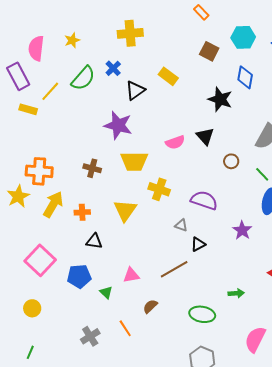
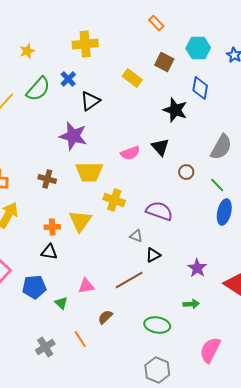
yellow rectangle: (168, 76) -> (132, 78), moved
orange cross: (82, 212) -> (52, 227), moved
purple star: (242, 230) -> (197, 268), moved

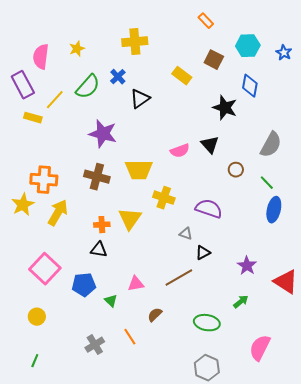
purple star: (73, 136) -> (103, 134), moved
brown cross: (47, 179) -> (97, 177), size x1.4
green arrow: (191, 304) -> (241, 302), turned -35

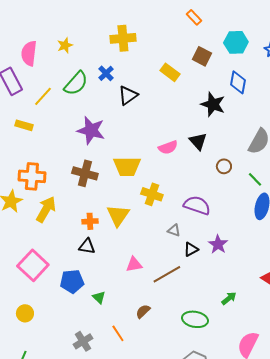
yellow rectangle: (33, 118) -> (24, 125), moved
purple star: (247, 266) -> (218, 244), moved
pink triangle: (136, 284) -> (134, 264), moved

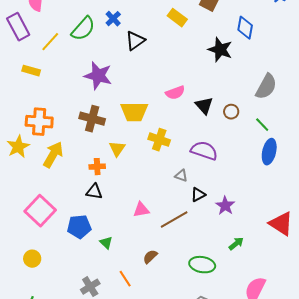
black triangle: (198, 141) -> (204, 106), moved
yellow triangle: (118, 215) -> (117, 149), moved, size x0.7
purple star: (218, 244) -> (225, 206), moved

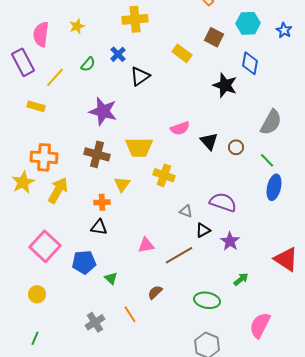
green semicircle: (83, 29) -> (88, 64), size x0.6
purple semicircle: (204, 151) -> (223, 202), moved

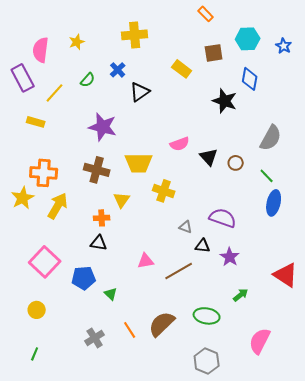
brown square: (214, 37) -> (214, 53), turned -36
black triangle: (203, 230) -> (203, 246), turned 35
brown semicircle: (155, 292) -> (162, 324), moved, size x1.8

